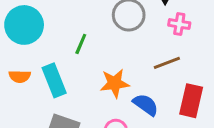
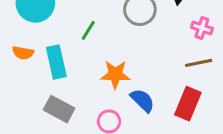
pink cross: (179, 24) -> (202, 28), moved
brown line: (167, 63) -> (199, 63), moved

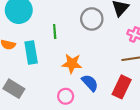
green line: (88, 30) -> (55, 32), turned -40
gray rectangle: (59, 109) -> (14, 89), moved

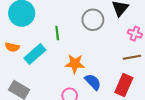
cyan rectangle: (31, 52) -> (35, 54), turned 60

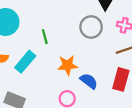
gray circle: (93, 20) -> (91, 27), moved

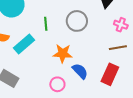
gray circle: (91, 27) -> (77, 21), moved

